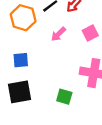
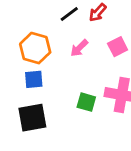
orange hexagon: (23, 18) -> (35, 48), moved
green square: (64, 97) -> (86, 102), moved

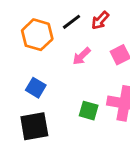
orange hexagon: (35, 48) -> (37, 35), moved
blue square: (34, 79) -> (36, 88), turned 36

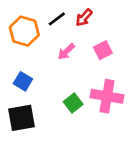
green square: (89, 111) -> (73, 103), turned 36

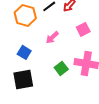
pink arrow: (66, 51) -> (52, 37), moved

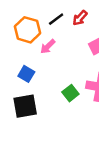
pink arrow: (52, 37) -> (48, 47), moved

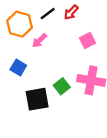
black square: (25, 106) -> (37, 99), moved

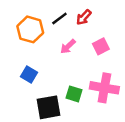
pink arrow: (39, 41) -> (68, 46), moved
green square: (62, 86) -> (74, 94), turned -35

